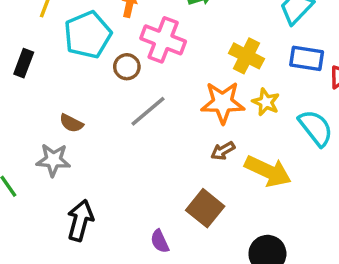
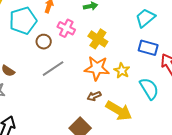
pink cross: (163, 40) -> (66, 28), size x0.7
yellow cross: (246, 56) -> (98, 39), moved

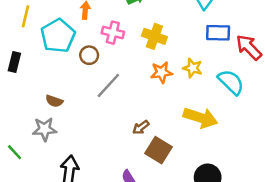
orange star: (97, 68) -> (161, 72), size x0.7
brown arrow: (94, 96) -> (141, 127), moved

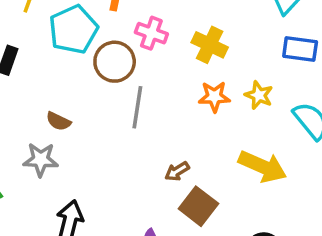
brown circle: (89, 55) -> (115, 62), size x1.5
gray line: (108, 85) -> (137, 107), turned -40

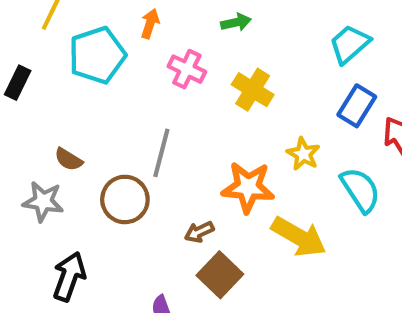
blue rectangle: (300, 49) -> (357, 106), turned -72
brown circle: (115, 62) -> (125, 199), moved
orange star: (214, 97) -> (248, 187), moved, size x1.4

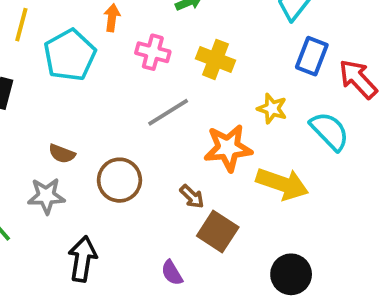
gray line: (161, 153) -> (168, 112), moved, turned 54
brown arrow: (199, 232) -> (192, 196), turned -100

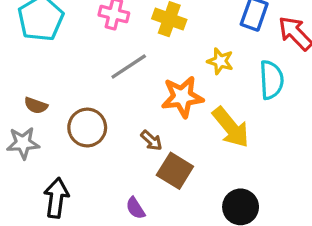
cyan semicircle: (330, 131) -> (271, 80), turned 42
yellow arrow: (282, 184) -> (231, 127), turned 33

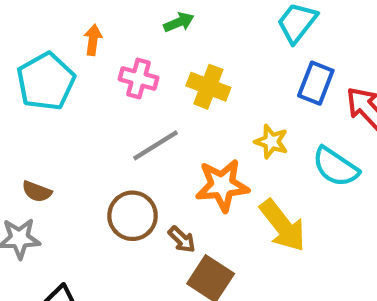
cyan semicircle: (271, 80) -> (335, 167), turned 126
brown circle: (87, 128) -> (133, 216), moved

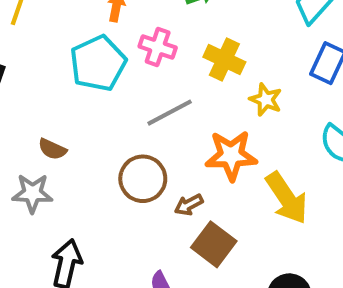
cyan pentagon: (46, 82) -> (98, 63), moved
yellow star: (271, 142) -> (266, 100), moved
brown arrow: (182, 239) -> (189, 205), turned 104

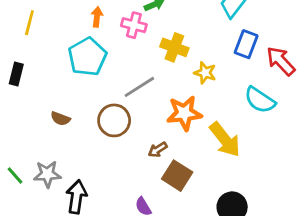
pink cross: (158, 47) -> (134, 25), moved
brown circle: (143, 179) -> (114, 120), moved
gray star: (32, 193) -> (47, 174), moved

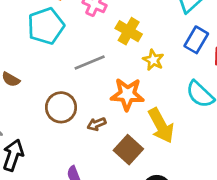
brown circle: (114, 120) -> (61, 107), moved
brown square: (177, 176) -> (128, 150), moved

